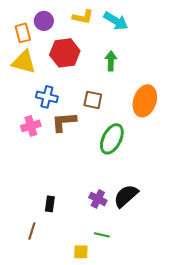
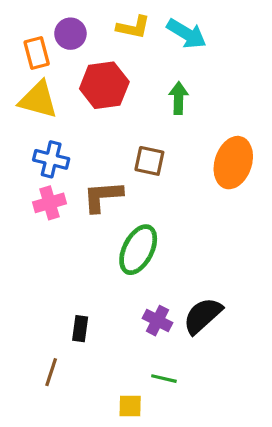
blue cross: (47, 97) -> (51, 159), moved
green ellipse: (112, 139) -> (138, 250), moved

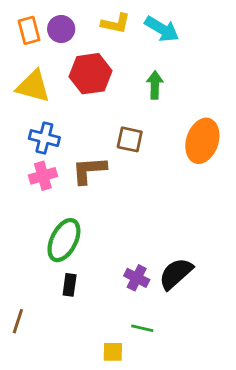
orange rectangle: (37, 53) -> (29, 30), moved
green ellipse: (138, 250) -> (64, 240), moved
brown line: (51, 372) -> (18, 321), moved

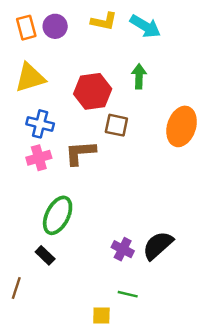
red hexagon: (91, 74) -> (93, 91), moved
yellow triangle: (33, 86) -> (30, 78), turned -32
black rectangle: (70, 285) -> (45, 255), moved, turned -54

